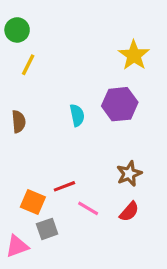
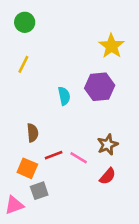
green circle: (17, 30) -> (25, 22), moved
yellow line: (28, 65) -> (23, 64), moved
brown semicircle: (19, 122) -> (33, 133), moved
pink line: (88, 208) -> (79, 158), moved

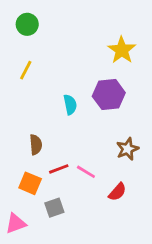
brown star: (108, 145) -> (127, 149), moved
gray square: (39, 191) -> (54, 208), moved

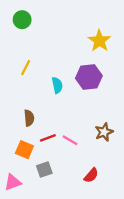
yellow line: (26, 70) -> (26, 68), moved
brown star: (127, 149) -> (104, 132), moved
red semicircle: (117, 192) -> (91, 175), moved

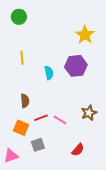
yellow line: (26, 68) -> (22, 58), turned -32

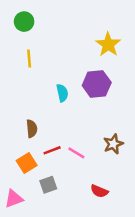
yellow line: (22, 58) -> (29, 59), moved
orange square: (21, 128) -> (27, 163), turned 35
red semicircle: (78, 150) -> (99, 191), turned 72

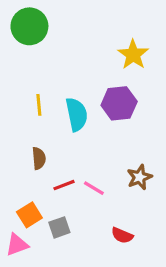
green circle: (24, 22) -> (29, 26), size x1.5
yellow line: (29, 59) -> (39, 105), moved
cyan semicircle: (62, 93) -> (77, 114), size x1.5
orange square: (27, 163) -> (29, 215), moved

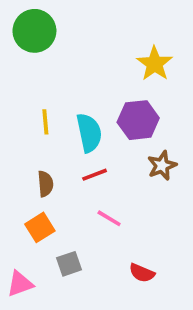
brown star: (139, 177) -> (162, 166), moved
red line: (64, 185) -> (95, 175), moved
orange square: (29, 215) -> (40, 227), moved

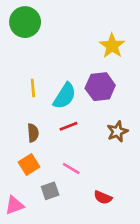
cyan semicircle: (89, 133) -> (65, 96), turned 44
brown star: (162, 166) -> (117, 132), moved
pink line: (109, 218) -> (71, 168), moved

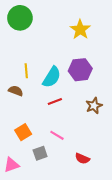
yellow star: (112, 46) -> (80, 29), moved
brown semicircle: (33, 133) -> (16, 91), moved, turned -64

